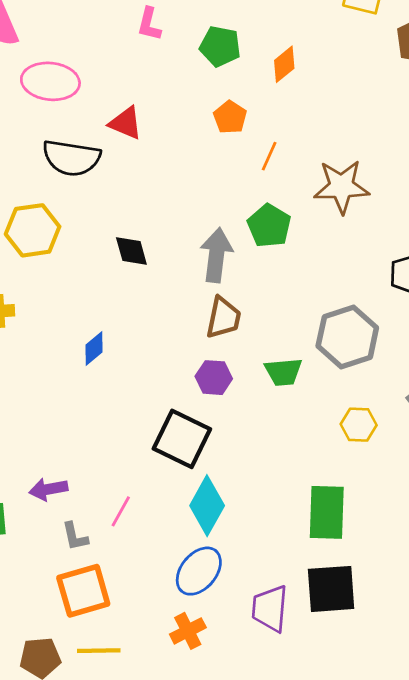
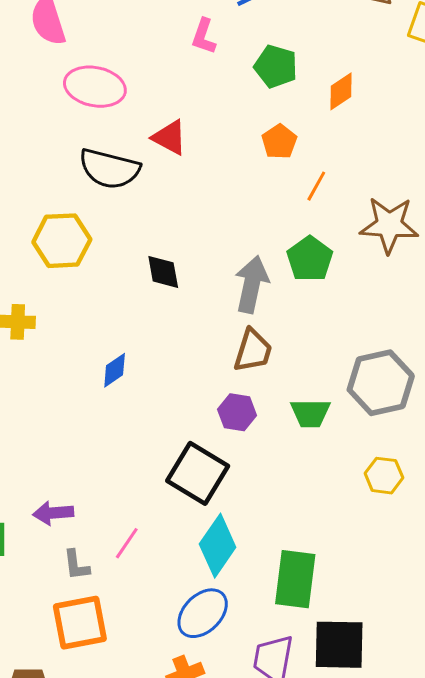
green rectangle: (327, 512) -> (295, 579), moved

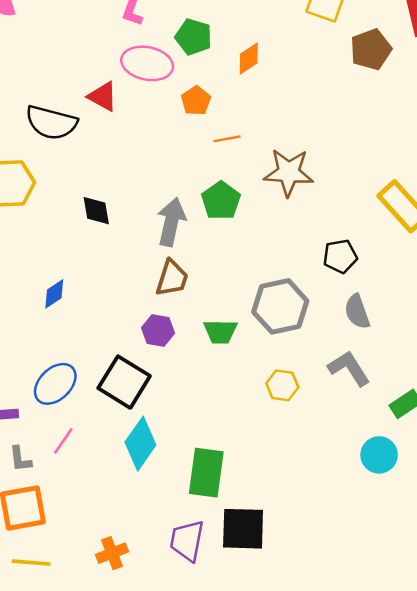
pink ellipse: (95, 87) -> (147, 63), moved
orange line: (316, 186) -> (227, 139), turned 50
blue ellipse: (203, 613) -> (55, 384), moved

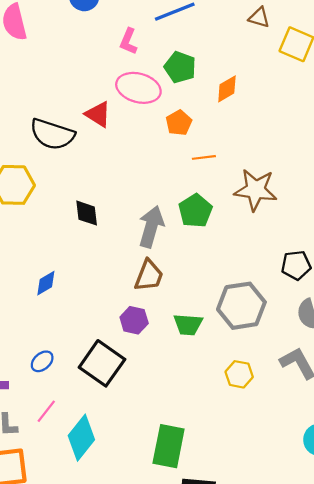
blue ellipse: (55, 384) -> (42, 361), size x0.6
cyan diamond: (140, 444) -> (81, 438), moved

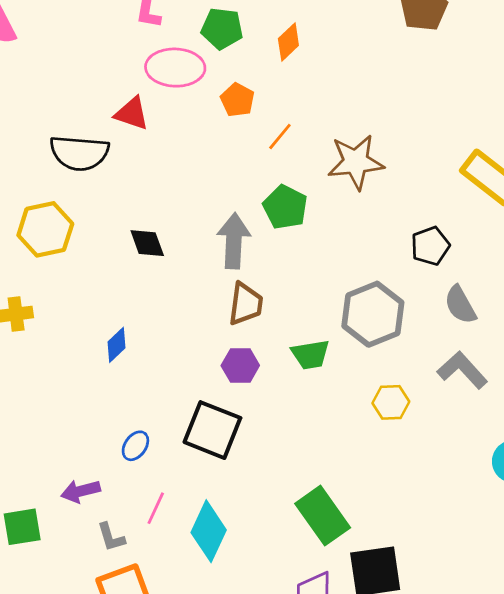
orange line: (204, 157) -> (280, 136), turned -30
green rectangle: (169, 446) -> (323, 516), turned -33

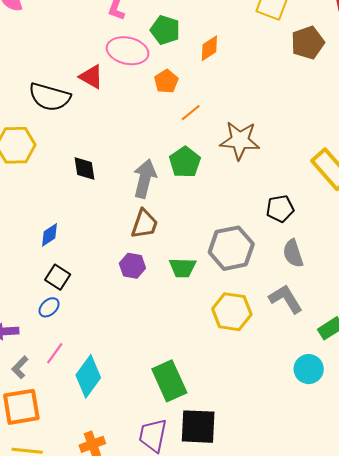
yellow hexagon: (391, 402) -> (232, 312), size x1.5
black square: (212, 430) -> (58, 277), moved, size x0.6
gray L-shape: (111, 537) -> (20, 367), turned 50

